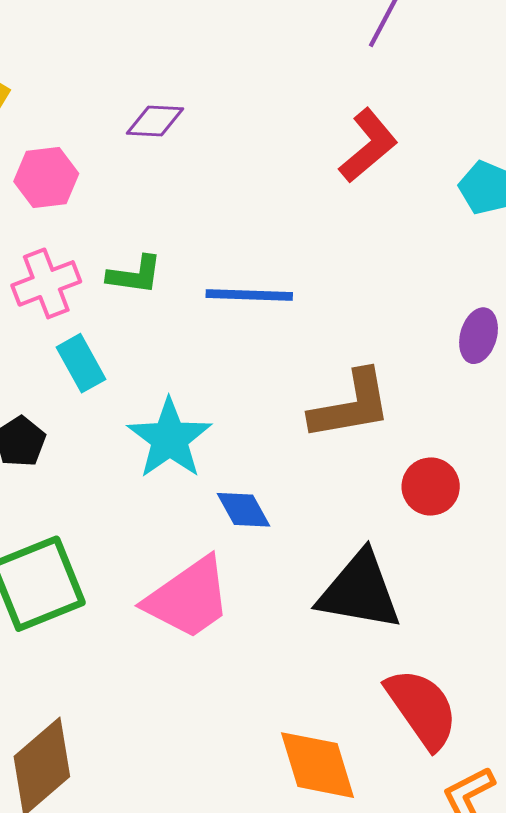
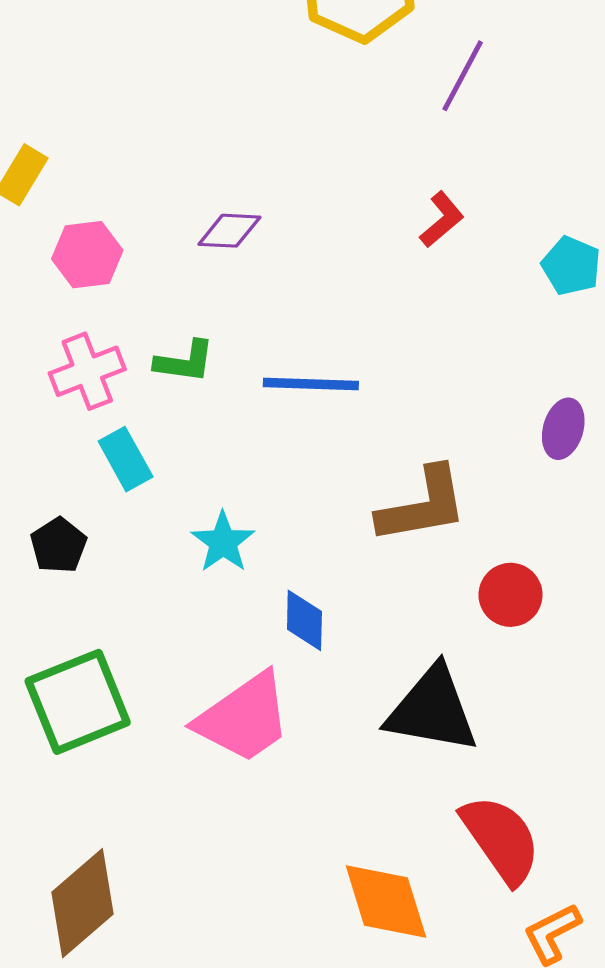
purple diamond: (155, 121) -> (229, 231), moved
red L-shape: (368, 146) -> (442, 219), size x0.7
cyan star: (170, 439) -> (223, 542), size x0.7
blue diamond: (244, 510) -> (304, 620), turned 30

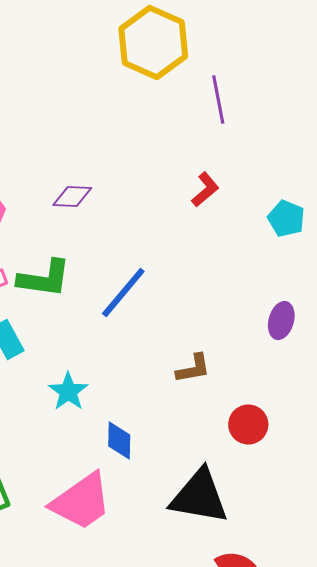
purple line: (463, 76) -> (218, 100), turned -39
green L-shape: (185, 362) -> (44, 278), size x1.4
blue line: (311, 384) -> (123, 292), turned -52
brown L-shape: (423, 505) -> (193, 368), size x0.6

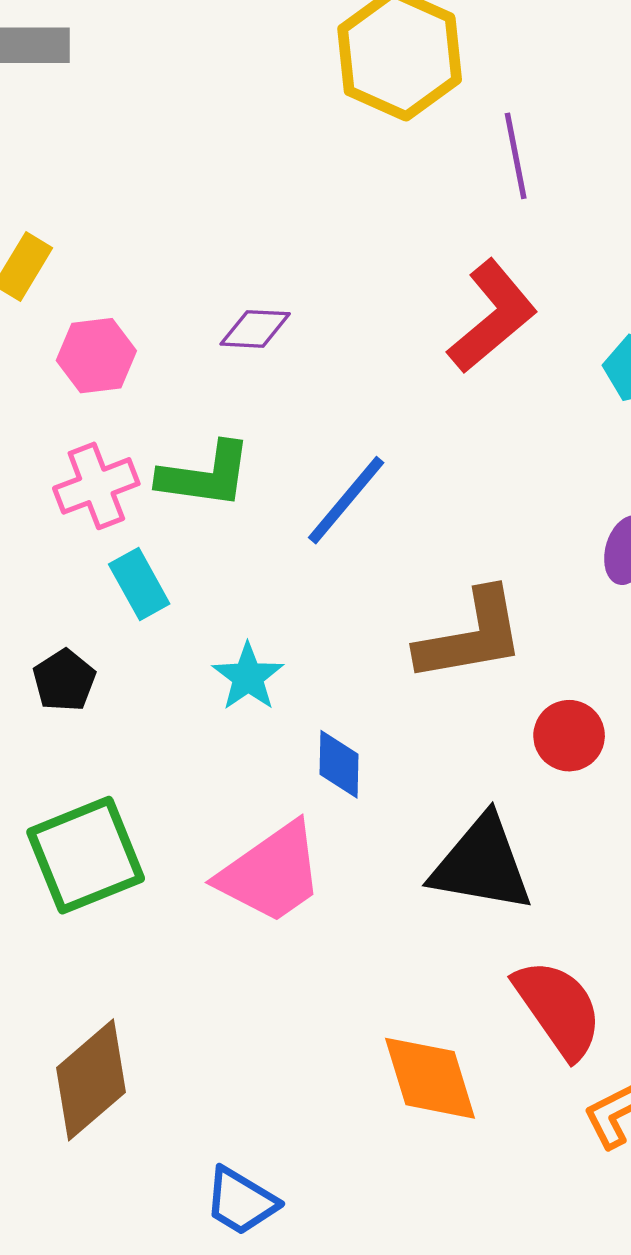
red L-shape: (205, 190) -> (492, 316), size x1.8
brown L-shape: (193, 368) -> (471, 636), size x1.8

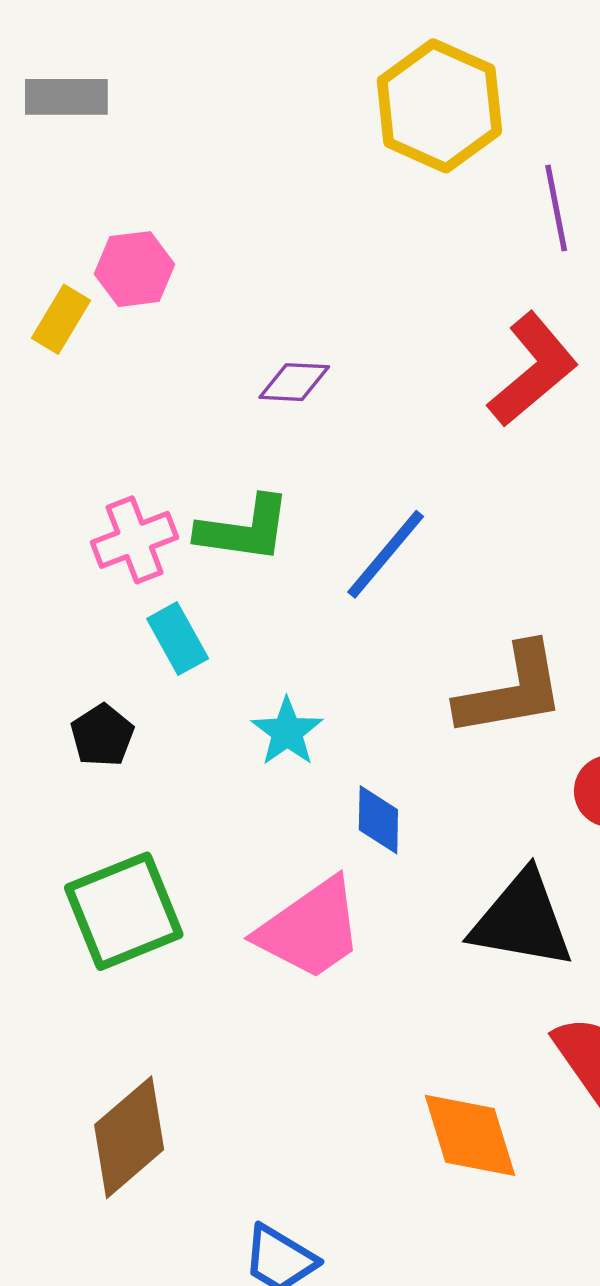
pink hexagon: (96, 356) -> (135, 269), moved

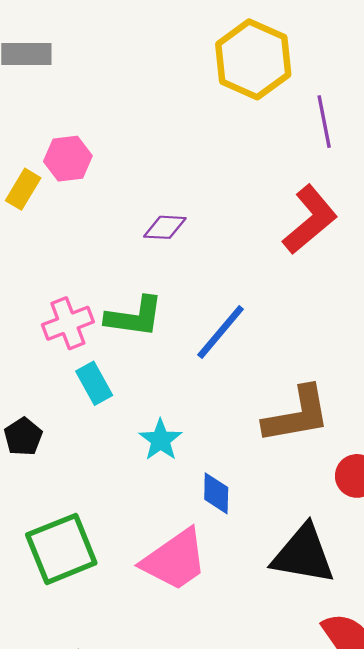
black pentagon: (102, 735) -> (23, 437), moved

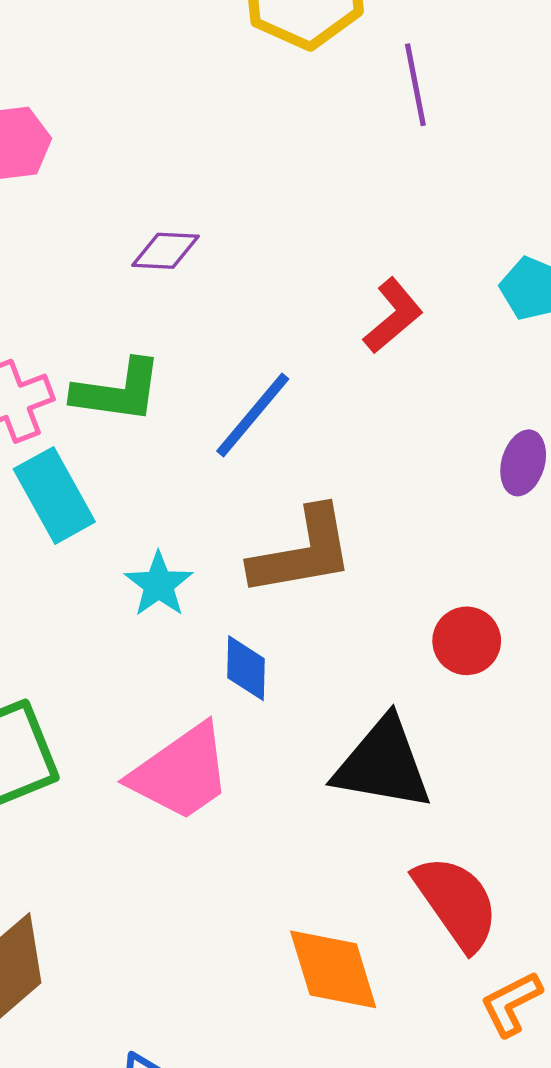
red L-shape: (310, 220) -> (393, 316), moved, size x0.7
cyan rectangle: (94, 383) -> (54, 495), size x1.4
brown L-shape: (297, 415) -> (302, 552), moved

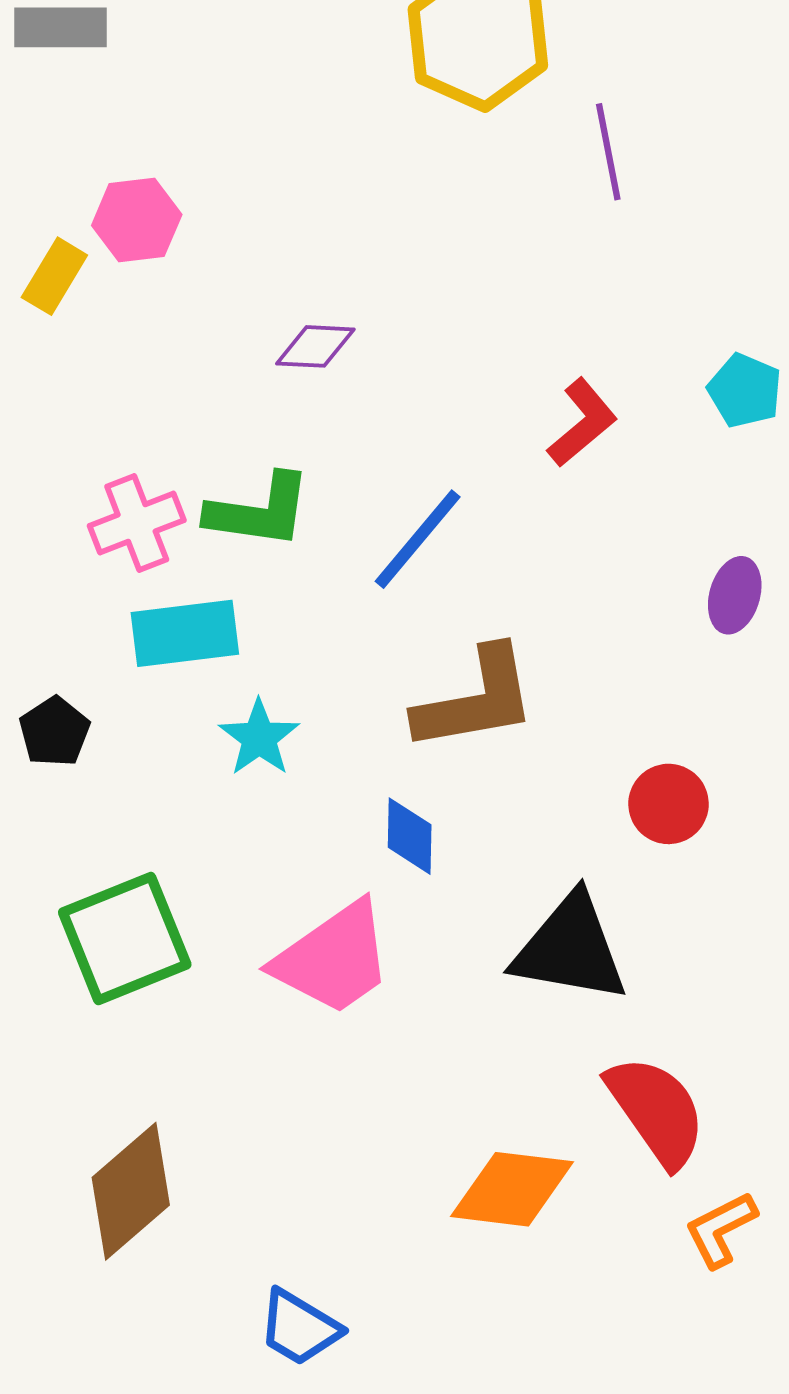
cyan rectangle: (54, 495) -> (185, 633), turned -68
cyan star: (159, 584) -> (259, 738), moved
orange diamond: (333, 969) -> (512, 1189), turned -66

